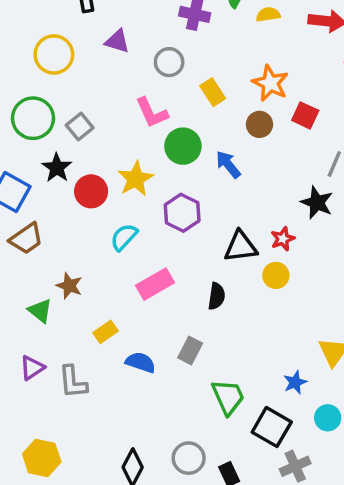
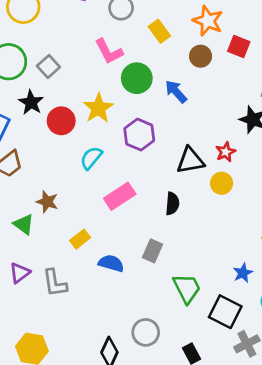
gray circle: (189, 458) -> (146, 332), moved

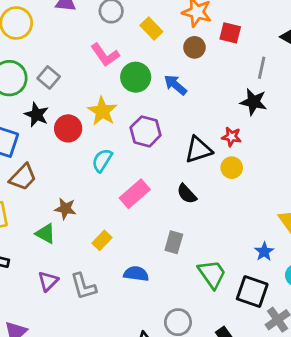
red star: (226, 152) -> (231, 137), turned -30
black semicircle: (172, 204) -> (187, 194), turned 140
blue semicircle: (111, 263) -> (136, 274), moved

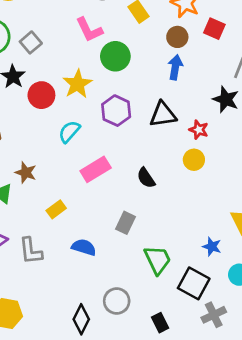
blue arrow: (175, 85) -> (175, 67), moved, turned 50
black triangle: (198, 150) -> (163, 115), moved
blue star: (264, 252) -> (212, 247), turned -30

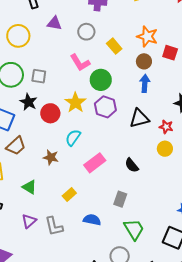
gray square: (31, 42) -> (39, 76), turned -35
purple hexagon: (116, 111) -> (105, 107), moved
brown star: (26, 173) -> (51, 157), moved
green trapezoid: (157, 260) -> (134, 229), moved

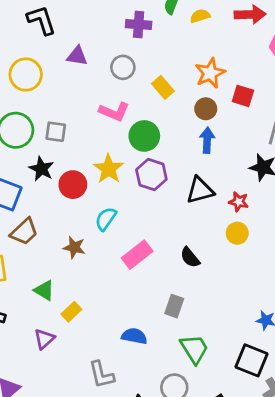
orange star: (147, 36) -> (210, 73), turned 30
pink L-shape: (80, 63) -> (114, 112), turned -35
yellow rectangle: (69, 195) -> (71, 312), moved
gray L-shape: (54, 226) -> (101, 375), moved

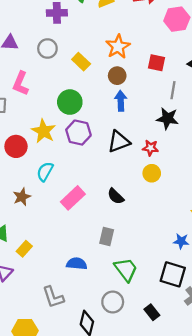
red square: (243, 96) -> (157, 63), moved
pink L-shape: (114, 112) -> (21, 83), moved, turned 95
brown star: (74, 247) -> (22, 197), turned -30

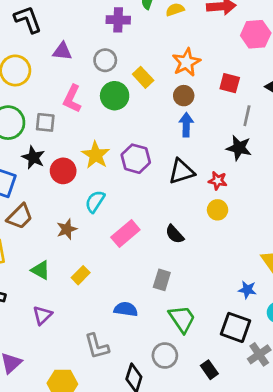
green circle: (70, 102) -> (115, 96), moved
yellow rectangle: (24, 249) -> (81, 275), moved

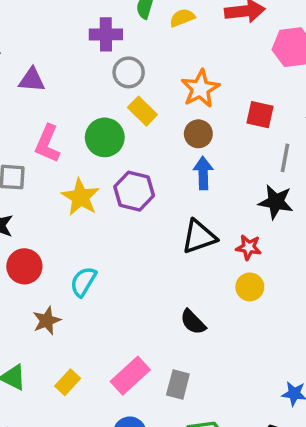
gray circle: (105, 60) -> (129, 72), moved
yellow star: (96, 155) -> (80, 197), moved
purple hexagon: (136, 159) -> (134, 191), moved
red circle: (63, 171) -> (24, 266), moved
pink rectangle: (125, 233) -> (130, 376), moved

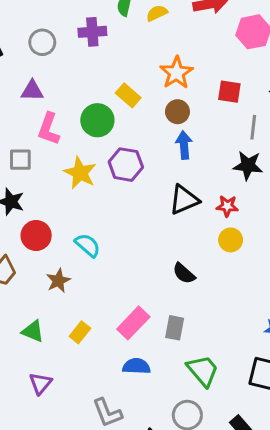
gray circle: (129, 72) -> (42, 42), moved
purple triangle: (32, 80) -> (32, 91), moved
cyan semicircle: (83, 282) -> (88, 245), turned 104

